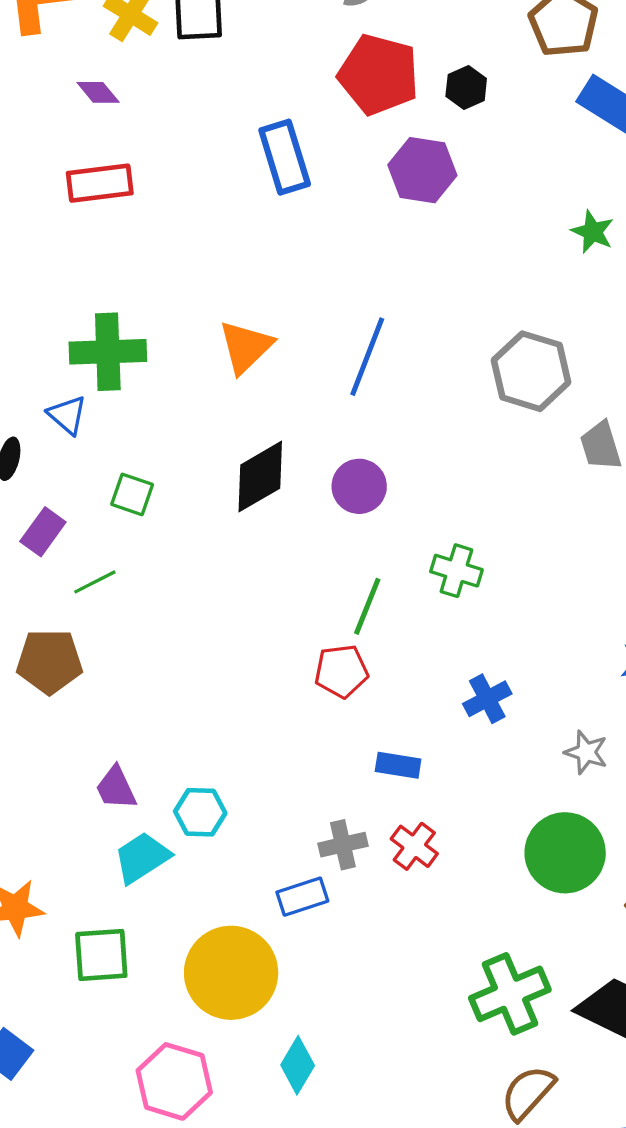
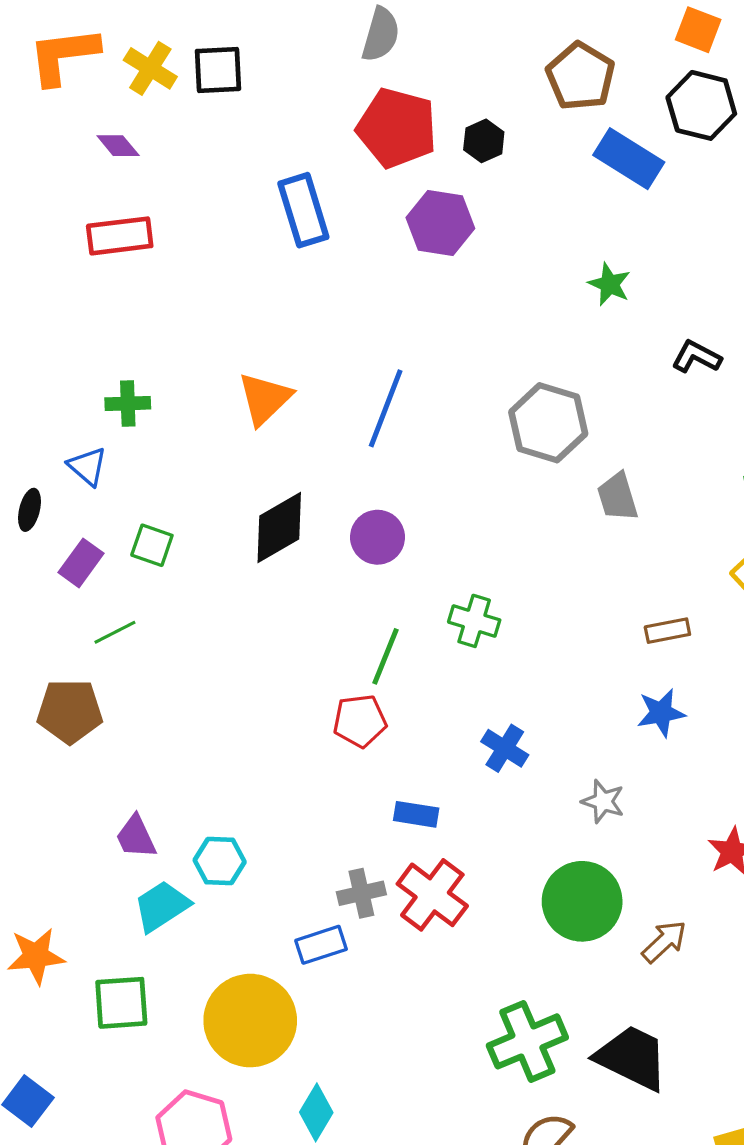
green cross: (108, 352) -> (128, 403), size x0.6
purple rectangle: (43, 532) -> (81, 563), moved
blue cross: (487, 699) -> (505, 748), turned -30
red cross: (414, 846) -> (432, 895), size x1.5

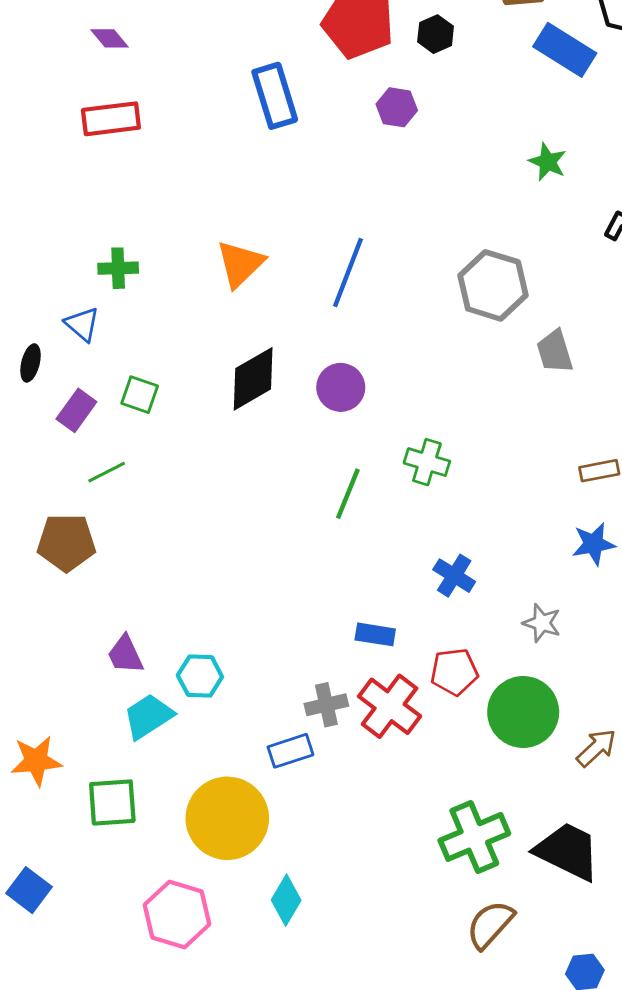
purple hexagon: (440, 223) -> (397, 107), size x0.7
red pentagon: (360, 721) -> (454, 672), moved

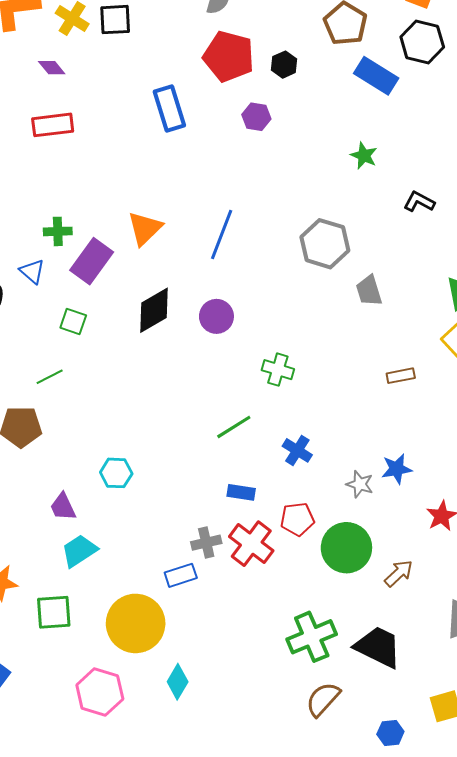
purple rectangle: (76, 410) -> (92, 261), moved, size x1.5
green line: (348, 494) -> (234, 427), moved, turned 36
blue star: (594, 544) -> (397, 469), moved
cyan hexagon: (200, 676) -> (116, 473), moved

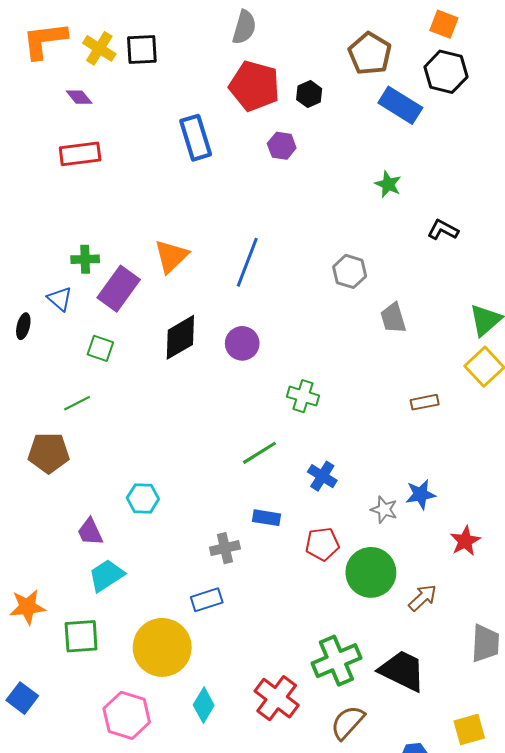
gray hexagon: (325, 244) -> (350, 271), size x0.7
gray cross: (206, 543) -> (225, 548), moved
red cross: (251, 544) -> (277, 698), moved

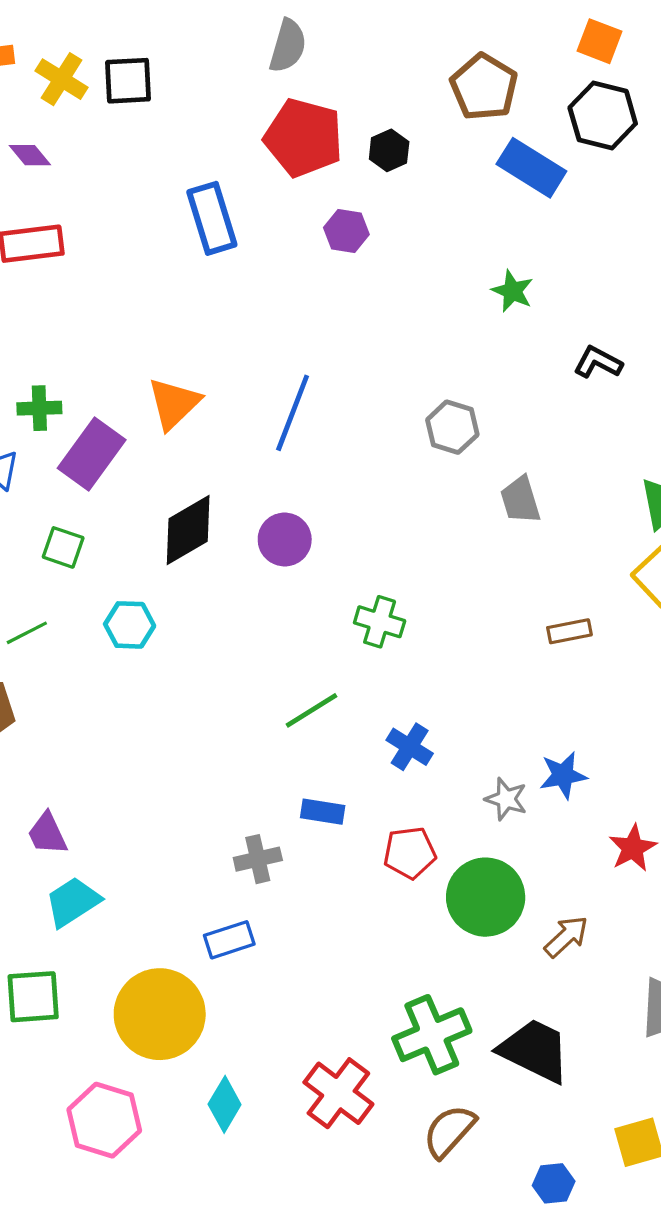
cyan hexagon: (143, 498) -> (130, 625), moved

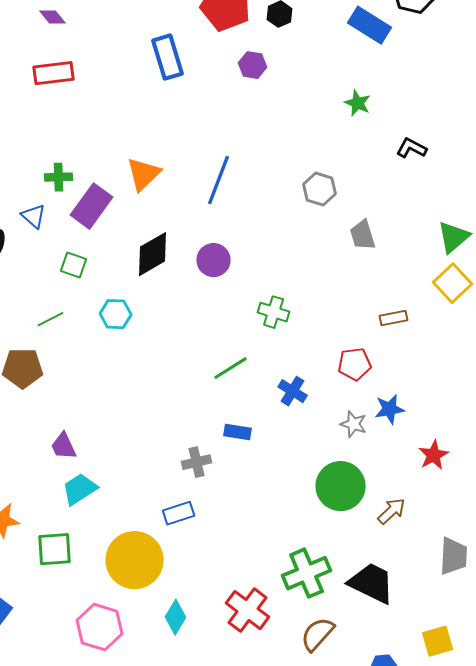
red pentagon: (410, 853) -> (355, 364), moved

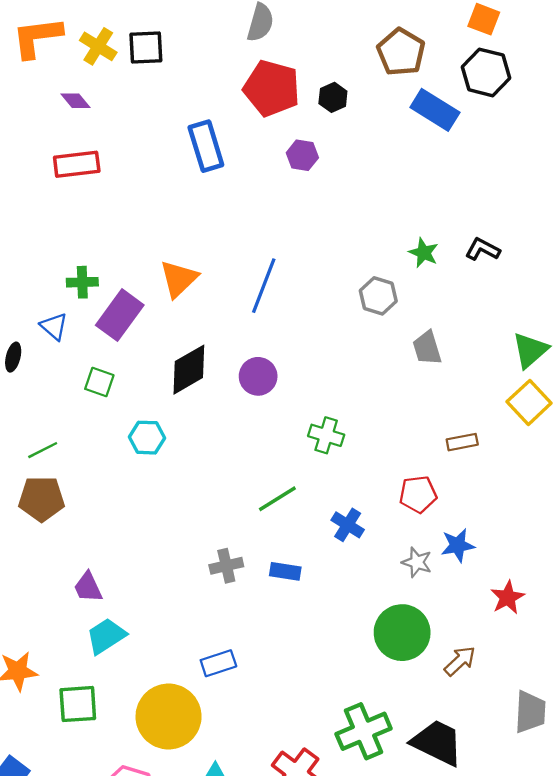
green star: (358, 103) -> (424, 253), moved
green line: (51, 319) -> (43, 450), moved
gray cross: (197, 462) -> (226, 566), moved

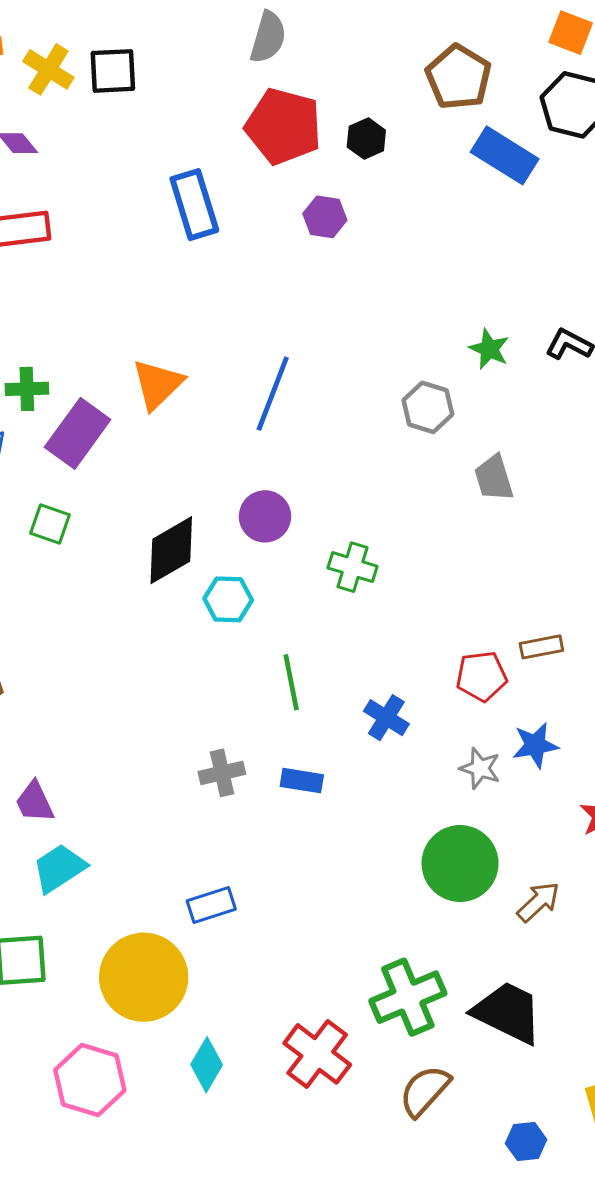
black diamond: (189, 370) -> (171, 550), moved
green cross: (326, 435) -> (353, 567), moved
cyan hexagon: (147, 438) -> (228, 599), moved
brown rectangle: (462, 442) -> (541, 647), moved
green line: (277, 499) -> (291, 682), turned -69

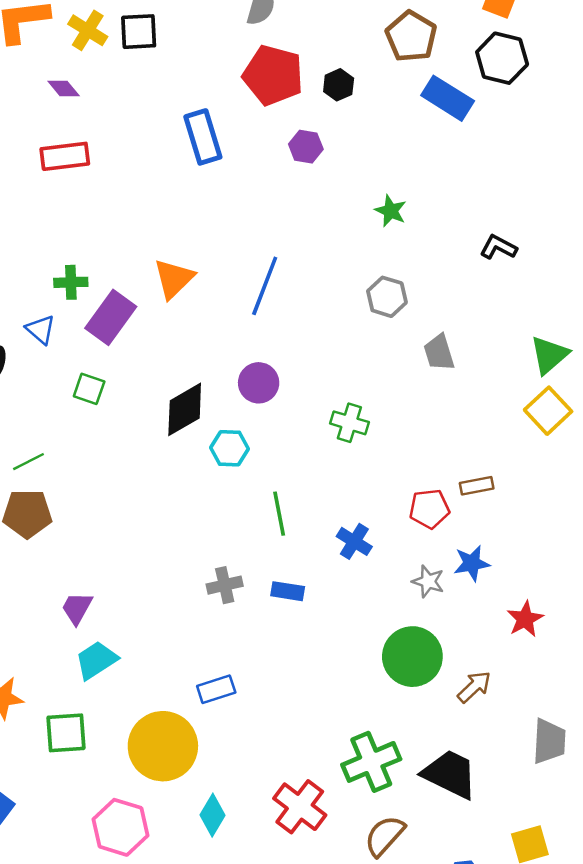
green star: (489, 349) -> (391, 211), moved
green cross: (353, 567) -> (349, 423), moved
purple trapezoid: (35, 802) -> (77, 608), turned 54

